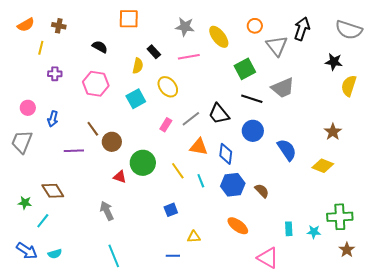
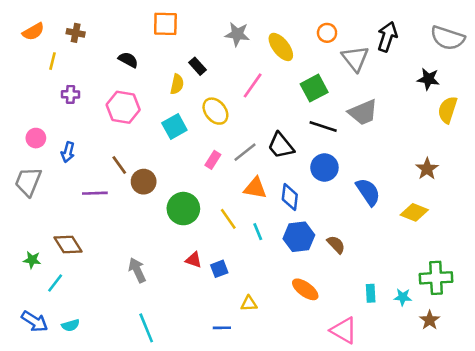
pink line: (189, 57) -> (253, 85), moved, turned -45
red triangle: (120, 177) -> (194, 260), moved
brown star: (347, 250) -> (430, 320), moved

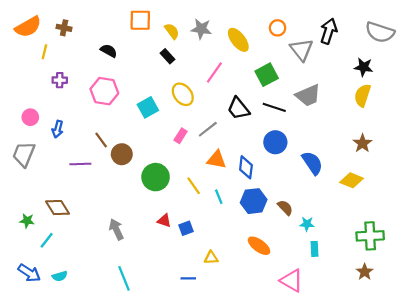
orange semicircle: (33, 32) -> (28, 27), size x1.4
yellow semicircle: (177, 84) -> (172, 31), moved, turned -49
yellow semicircle: (448, 110) -> (362, 95), moved
black trapezoid: (281, 146) -> (238, 108), moved
cyan star: (403, 297) -> (307, 224), moved

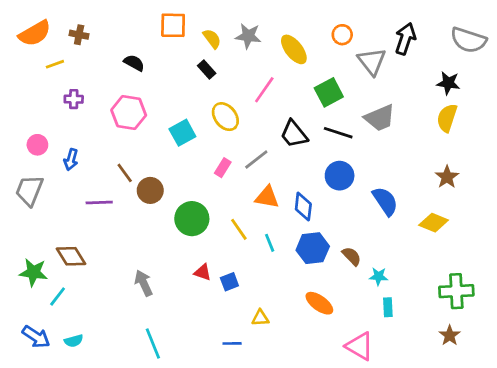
yellow line: (44, 52) -> (55, 64), turned 56
green star: (27, 221) -> (33, 272), size x1.5

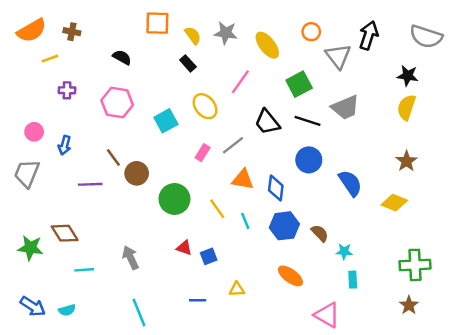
cyan line: (58, 296) -> (84, 270), moved, turned 48
blue line: (232, 343) -> (198, 300), moved

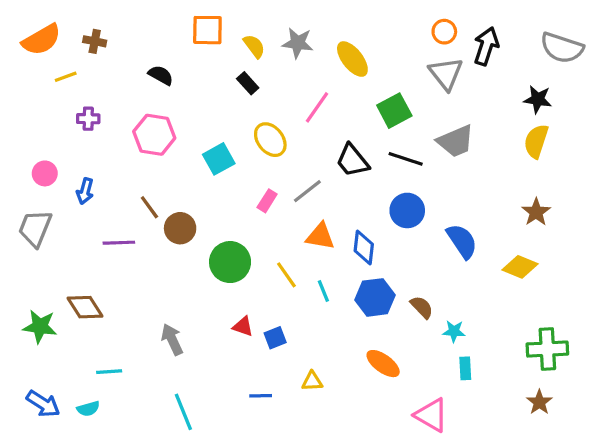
orange circle: (311, 32) -> (444, 32), moved
cyan line: (84, 270) -> (109, 372), moved

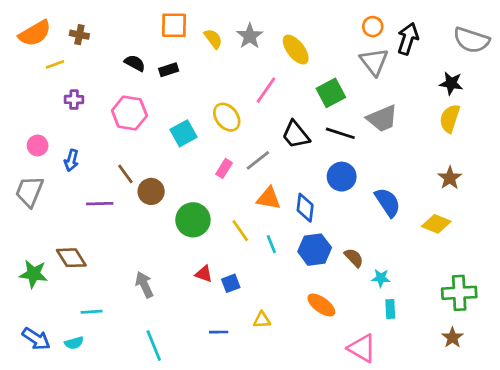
gray star: (298, 43) -> (250, 36), turned 30
black rectangle: (248, 83) -> (169, 70), moved, turned -66

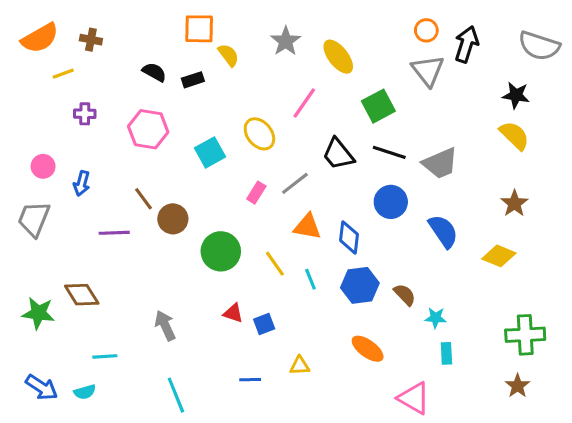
yellow semicircle: (213, 39) -> (229, 55), moved
gray trapezoid: (382, 118) -> (440, 163), moved
yellow semicircle: (450, 118) -> (514, 135), turned 116

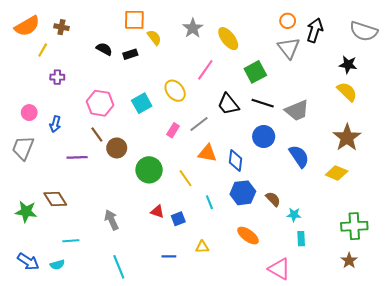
yellow line: (63, 74) -> (43, 50), turned -40
pink hexagon: (148, 129) -> (100, 103), moved
brown star: (514, 203) -> (347, 138), size x1.5
cyan line: (310, 279) -> (209, 202), moved

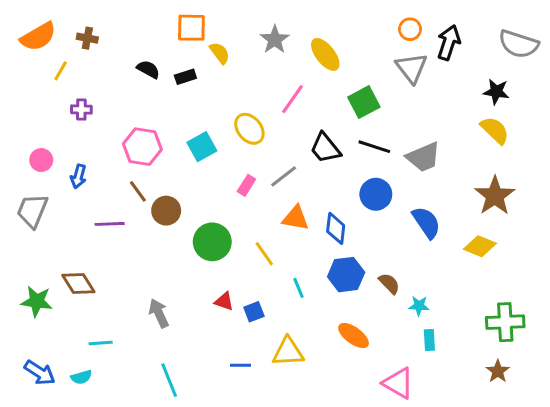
yellow triangle: (202, 247) -> (288, 352), size x1.6

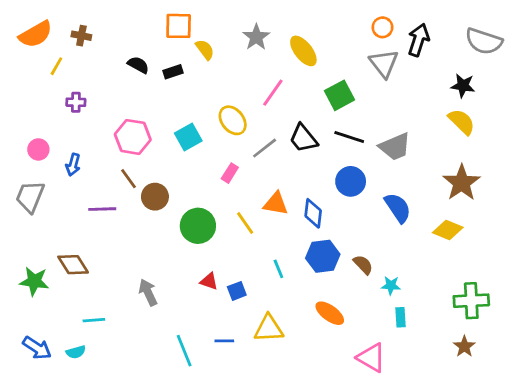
gray line: (284, 176) -> (265, 148), moved
yellow line: (264, 254) -> (245, 223), moved
cyan line: (169, 380) -> (184, 351), moved

